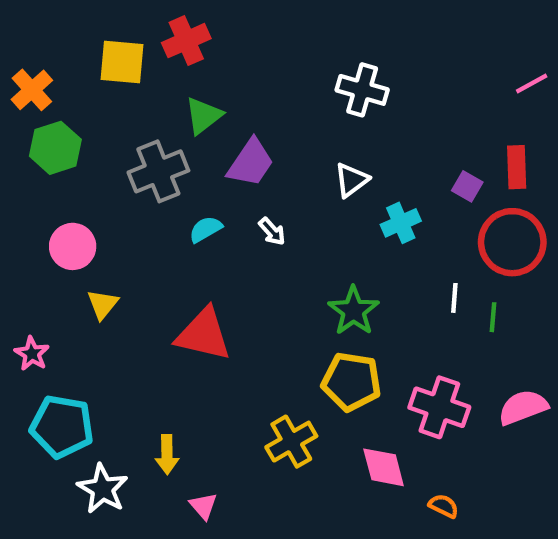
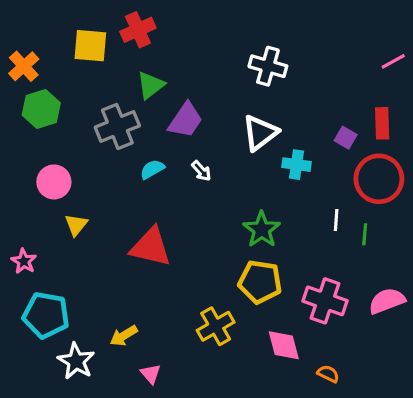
white triangle: (351, 180) -> (260, 133), size x1.4
cyan cross: (401, 223) -> (296, 165), turned 32
yellow arrow: (167, 454) -> (124, 336), turned 60

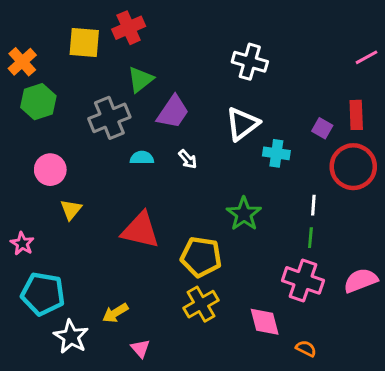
cyan semicircle: (152, 169) -> (142, 158), turned 30
green line: (365, 234) -> (310, 238), moved
yellow pentagon: (260, 282) -> (201, 257), moved

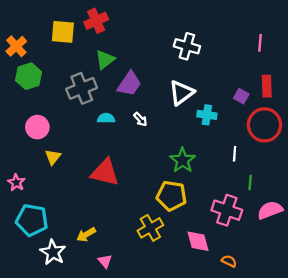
pink line: (367, 57) -> (260, 43), moved, turned -56
green line: (310, 238) -> (250, 182), moved
yellow pentagon: (201, 257) -> (171, 196), moved

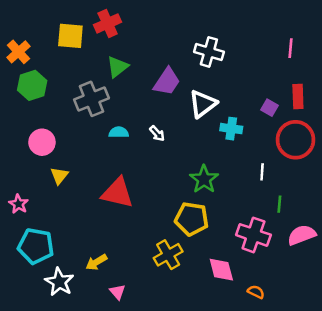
purple trapezoid: (129, 84) -> (167, 82), moved

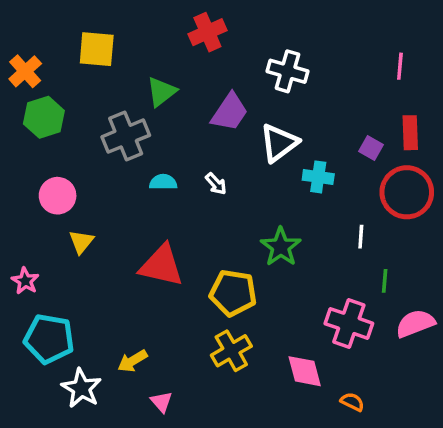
red cross: (108, 23) -> (207, 32), moved
yellow pentagon: (192, 219) -> (233, 293), moved

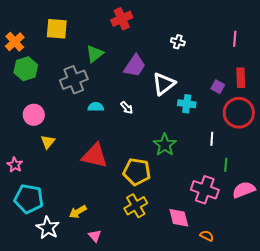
white cross: (288, 71) -> (178, 42), moved, size x0.6

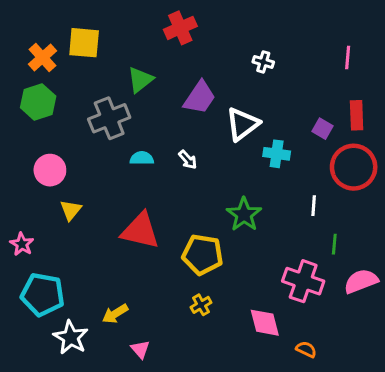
orange cross: (15, 42) -> (43, 58), moved
yellow cross: (136, 206) -> (201, 305), size x0.6

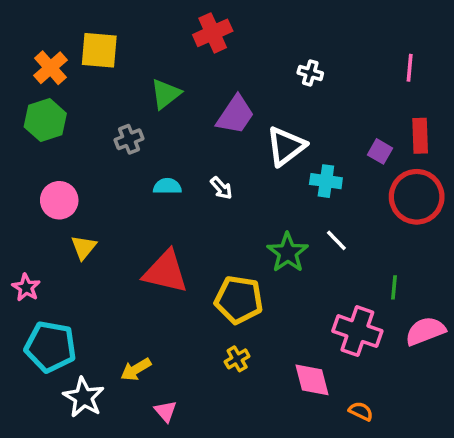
gray cross: (109, 118) -> (129, 139), size x0.6
white line: (314, 206) -> (336, 240), moved, turned -48

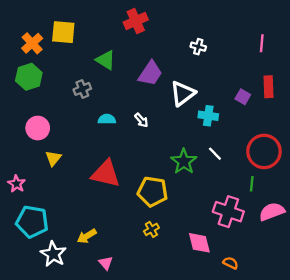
green triangle: (166, 94) -> (106, 60), turned -50
red circle: (417, 197) -> (264, 151), moved

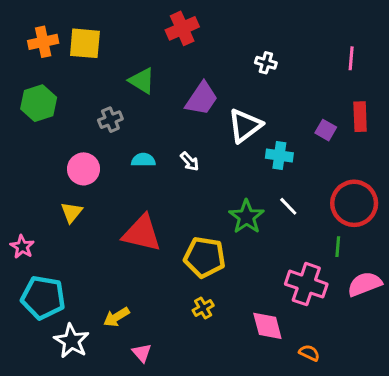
orange cross: (32, 43) -> (43, 42), moved, turned 30
pink circle: (38, 128) -> (83, 169), moved

